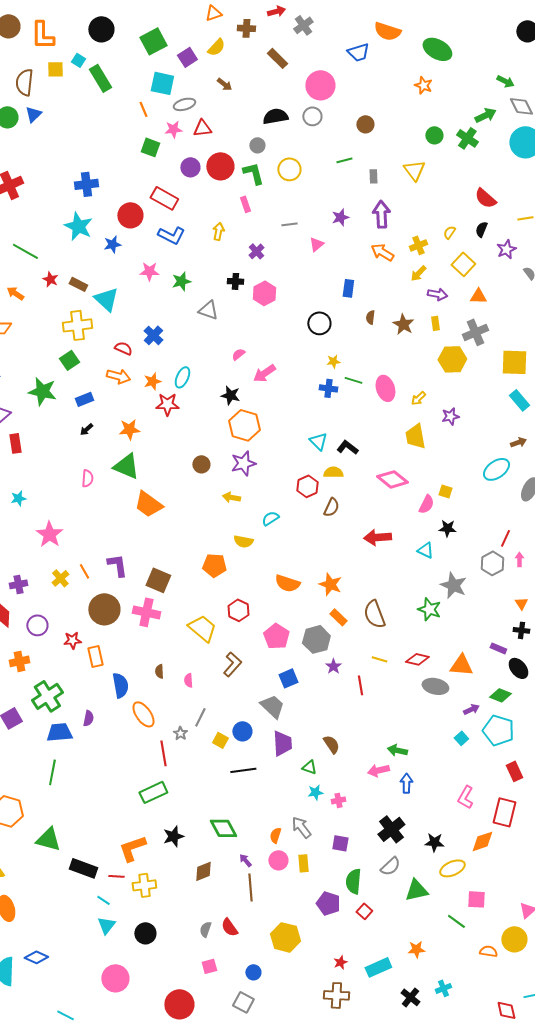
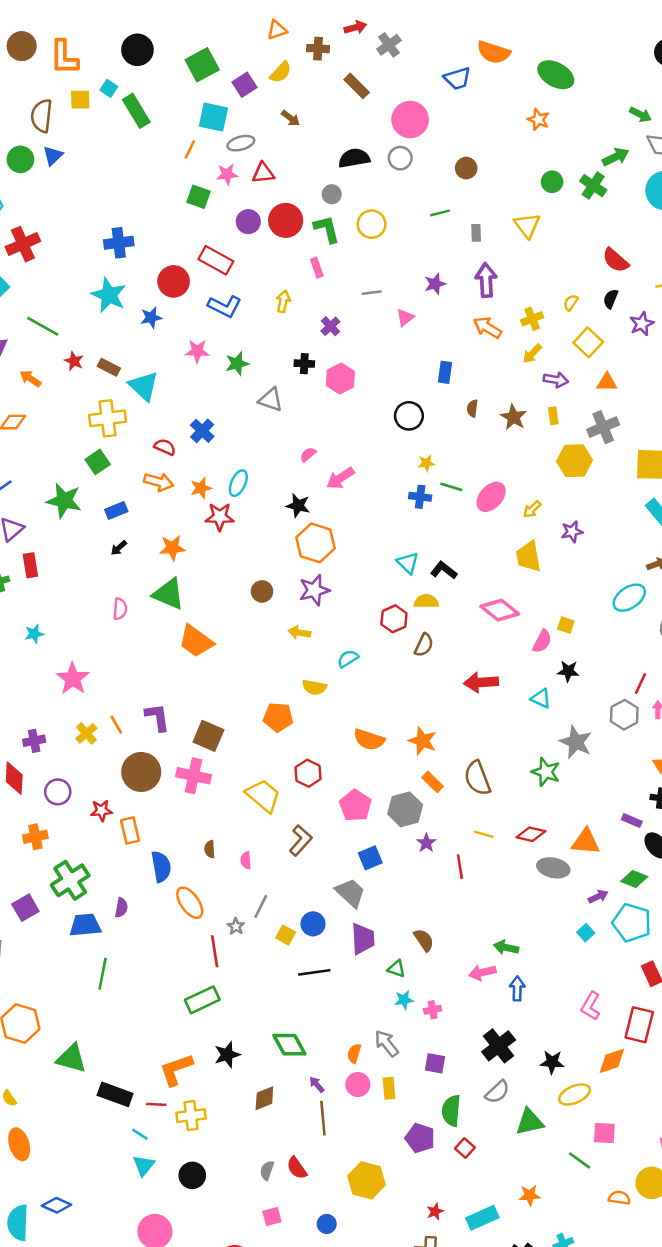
orange line: (143, 109) -> (190, 149), turned 49
pink ellipse: (385, 388) -> (491, 497), turned 60
green line: (52, 772) -> (103, 974), moved

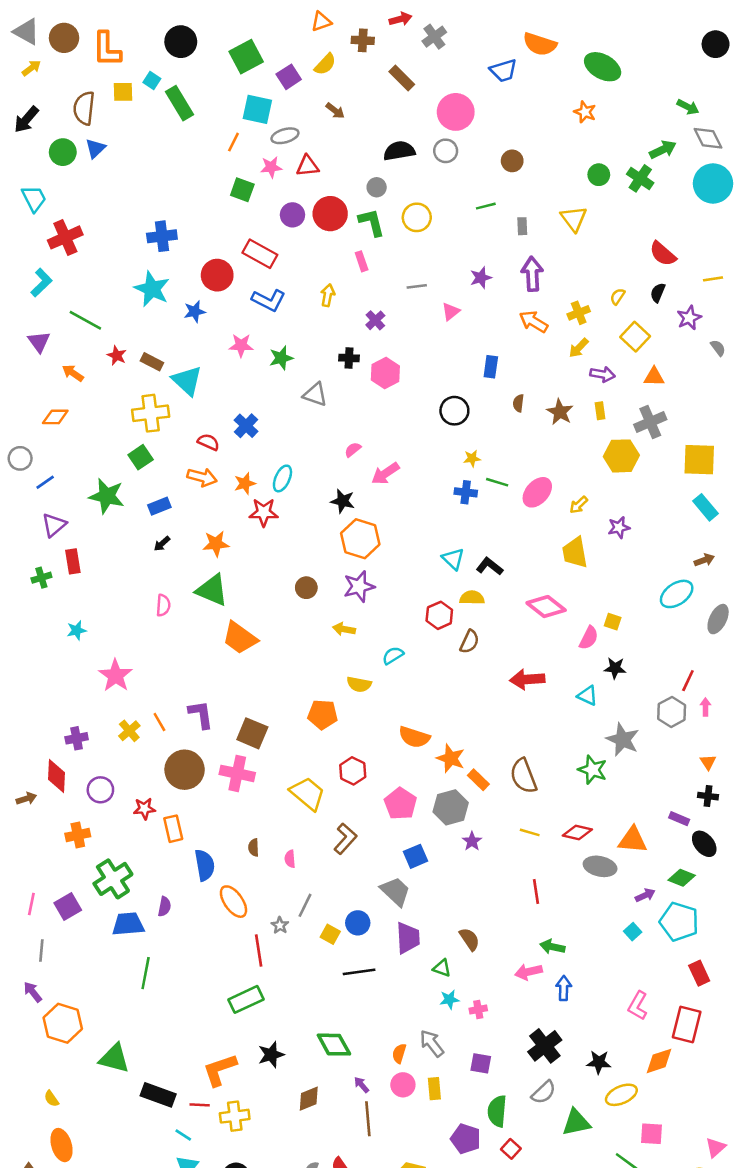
orange star: (423, 741) -> (451, 758), moved
red line: (460, 867) -> (536, 891), moved

